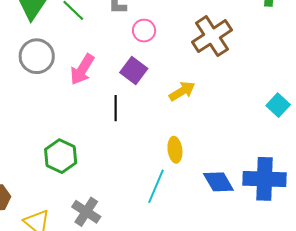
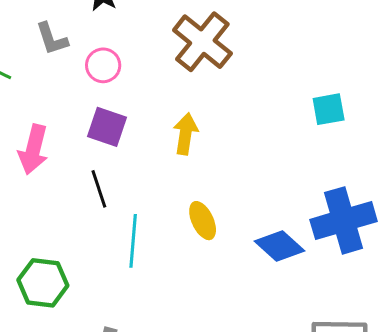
yellow arrow: (182, 91) -> (186, 134), turned -32
cyan square: (278, 105) -> (329, 109), turned -35
cyan line: (156, 186) -> (133, 241), moved

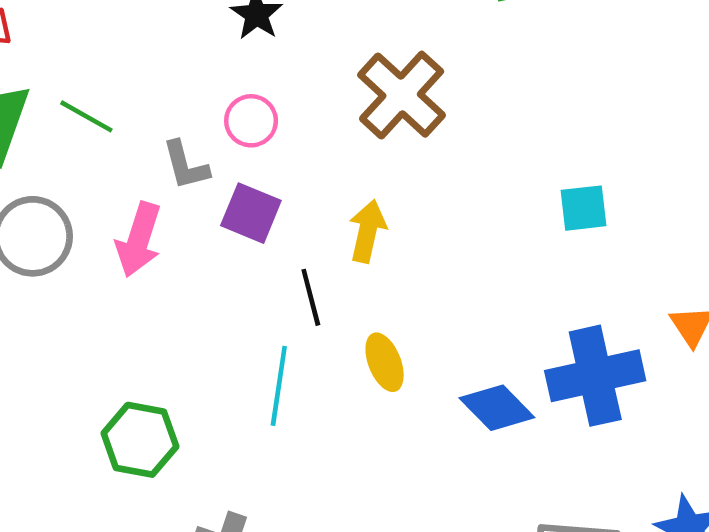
gray L-shape: (52, 39) -> (186, 165), moved
black line: (99, 189) -> (311, 297), moved

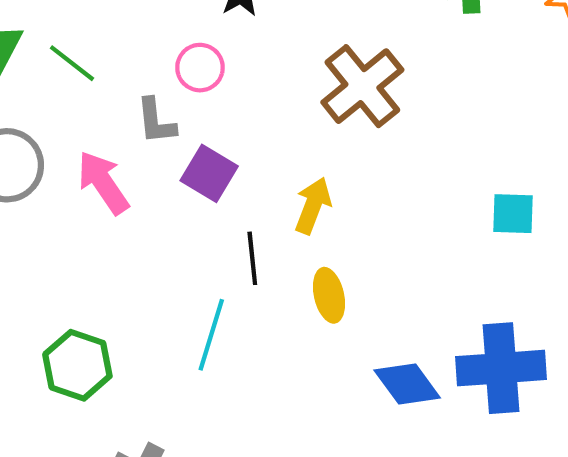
pink circle: (251, 121) -> (200, 68), moved
pink arrow: (139, 240) -> (103, 183), turned 120
yellow ellipse: (385, 362) -> (329, 295), moved

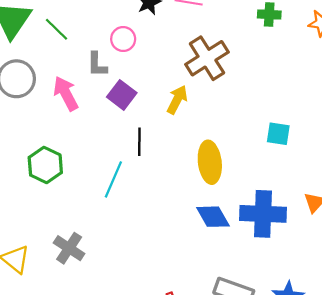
yellow arrow: (313, 206) -> (177, 100), moved
yellow ellipse: (329, 295) -> (210, 162), moved, size x1.5
green hexagon: (77, 365) -> (45, 165), moved

